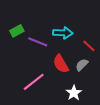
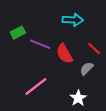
cyan arrow: (63, 33) -> (73, 20), moved
red semicircle: (61, 64) -> (64, 54), moved

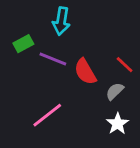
cyan arrow: (73, 20) -> (61, 21), moved, turned 96
white star: (78, 98) -> (118, 124), moved

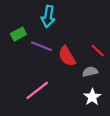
gray semicircle: (115, 91) -> (90, 72), turned 32

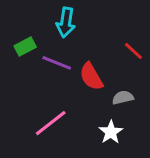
red line: (98, 51) -> (133, 51), moved
white star: (92, 97) -> (111, 132), moved

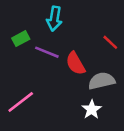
gray semicircle: (123, 98) -> (102, 81), size x1.5
pink line: (51, 123) -> (21, 102), moved

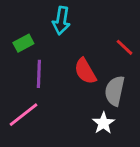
purple line: (47, 52) -> (39, 74), moved, turned 70
gray semicircle: (102, 81) -> (115, 91), turned -65

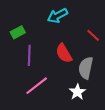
cyan arrow: (61, 21) -> (58, 16), moved, turned 54
pink line: (23, 115) -> (37, 86), moved

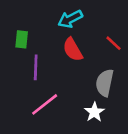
green rectangle: (18, 32) -> (22, 39), turned -56
red semicircle: (64, 53) -> (73, 50), moved

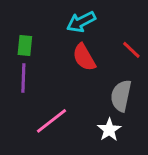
purple line: (36, 67) -> (23, 78), moved

